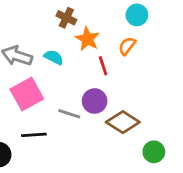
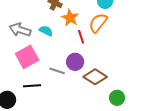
orange semicircle: (127, 46) -> (98, 23), size x1.5

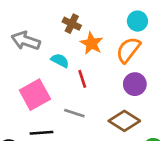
gray arrow: (20, 30) -> (26, 41), moved
red line: (81, 37) -> (82, 79), moved
purple circle: (75, 62) -> (135, 84), moved

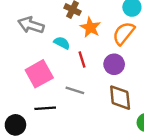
purple circle: (135, 84) -> (114, 64), moved
brown diamond: (124, 121) -> (120, 98), turned 52

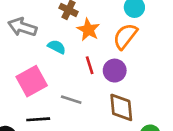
red line: (82, 60) -> (90, 65), moved

